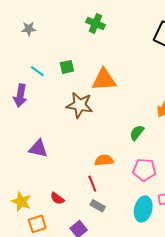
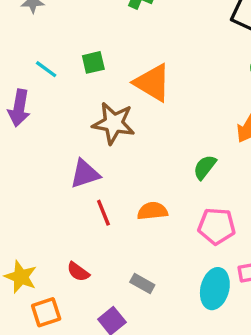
orange triangle: (104, 80) -> (152, 83), turned 35
purple triangle: (38, 149) -> (85, 174), moved, turned -30
red line: (92, 184) -> (103, 213), moved

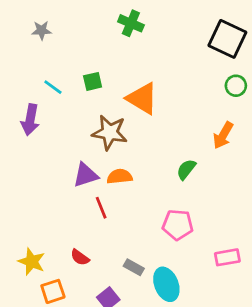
orange semicircle: (152, 211) -> (120, 176), moved
pink pentagon: (217, 226) -> (178, 225), moved
cyan ellipse: (215, 289) -> (166, 284), moved, turned -36

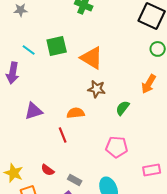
green square: (93, 81) -> (57, 46), size x1.5
brown star: (110, 133) -> (97, 89), moved, size x0.7
purple triangle: (86, 175) -> (34, 111), moved
gray rectangle: (134, 267) -> (75, 180), moved

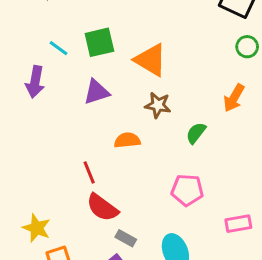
purple triangle: (34, 111) -> (97, 92), moved
red line: (63, 135) -> (89, 172), moved
red semicircle: (48, 170) -> (102, 208), moved, size x1.6

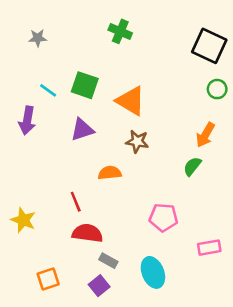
green square: (99, 42) -> (85, 85), turned 32
green semicircle: (196, 133) -> (192, 166), moved
red semicircle: (102, 208) -> (87, 233), turned 152
yellow star: (37, 228) -> (23, 220), moved

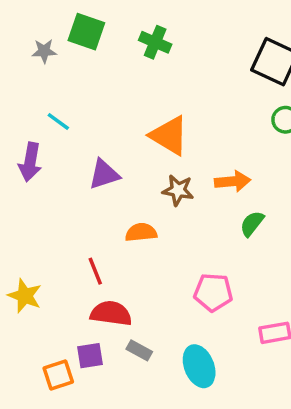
green square: (85, 85) -> (86, 32), moved
orange arrow: (205, 135) -> (233, 181), moved, turned -125
purple square: (99, 286) -> (90, 356), moved, turned 30

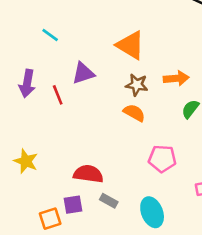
purple arrow: (30, 162) -> (27, 83), moved
orange semicircle: (141, 232) -> (134, 113), moved, turned 35
red line: (95, 271) -> (58, 95), moved

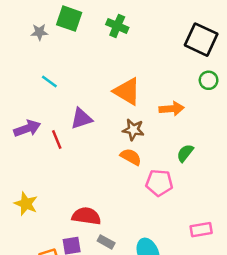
orange arrow: (176, 78) -> (172, 109), moved
purple arrow: (27, 83) -> (27, 128), turned -120
pink pentagon: (162, 159) -> (159, 183), moved

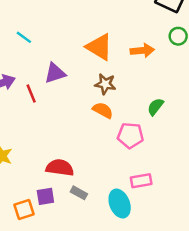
orange arrow: (172, 109) -> (142, 51), moved
pink rectangle: (201, 230) -> (141, 181), moved

